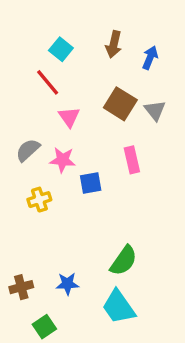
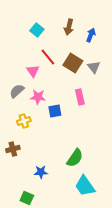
red line: (48, 82) -> (48, 57), moved
pink triangle: (69, 117) -> (33, 71), moved
brown cross: (21, 287) -> (13, 149), moved
cyan trapezoid: (119, 307) -> (85, 186), moved
green square: (44, 327) -> (27, 198), turned -32

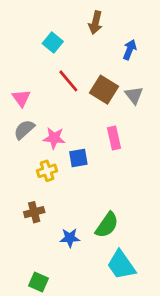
brown arrow: (69, 27) -> (95, 23), moved
pink triangle: (33, 71) -> (21, 98), moved
yellow cross: (24, 121) -> (47, 171), moved
brown cross: (13, 149) -> (34, 212), moved
blue star: (41, 172) -> (70, 238), moved

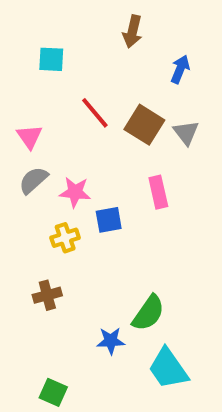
cyan square: (53, 42) -> (51, 59), moved, turned -36
blue star: (70, 238) -> (111, 341), moved

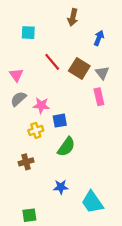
pink rectangle: (158, 192) -> (99, 97), moved
green semicircle: (148, 313) -> (66, 147), moved
green square: (53, 392) -> (29, 215), turned -32

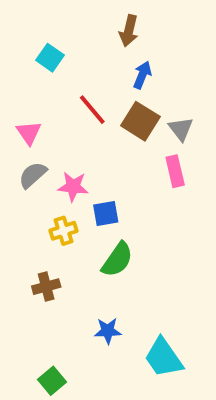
cyan square: (28, 33) -> (50, 58), turned 32
blue arrow: (99, 38) -> (142, 75), moved
green square: (29, 215) -> (52, 381), turned -32

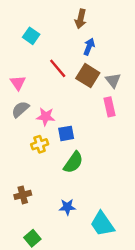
brown cross: (46, 287) -> (23, 195), moved

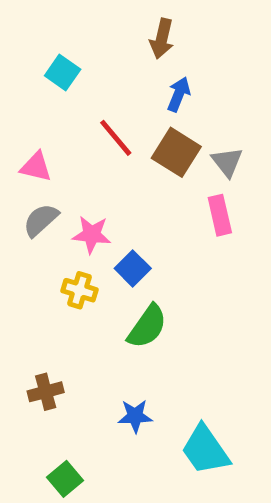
pink triangle: (18, 83) -> (36, 167), turned -42
blue square: (66, 133) -> (133, 268), turned -35
yellow cross: (40, 144) -> (79, 290), turned 35

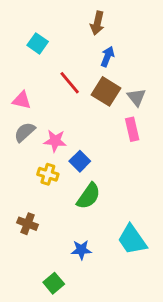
brown cross: (46, 392) -> (28, 224), moved, turned 36
cyan trapezoid: (205, 450) -> (132, 240), moved
green square: (65, 479) -> (54, 283), moved

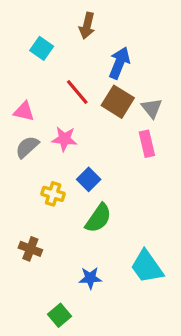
brown arrow: (97, 23) -> (87, 26), moved
blue arrow: (107, 57) -> (119, 63), size x1.4
pink star: (55, 141) -> (64, 139), moved

